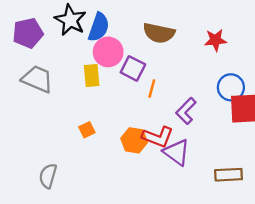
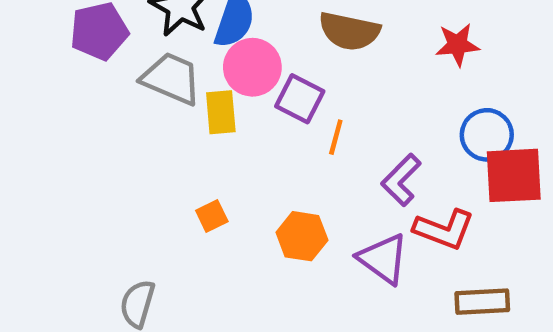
gray trapezoid: (37, 79) -> (171, 78), moved
red L-shape: (158, 137) -> (444, 229), moved

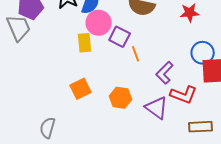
gray trapezoid: (171, 78) -> (19, 28), moved, turned 44
orange line: (336, 137) -> (136, 54), turned -35
orange square: (212, 216) -> (81, 89), size x1.5

